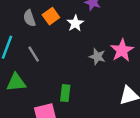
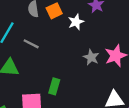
gray line: (34, 54) -> (31, 44), turned -42

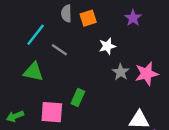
white star: (76, 22) -> (107, 46), moved

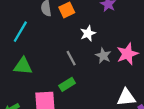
gray line: (59, 50) -> (71, 58), moved, turned 35
green rectangle: (78, 98) -> (67, 84), turned 42

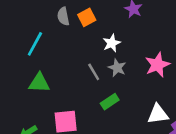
gray star: (103, 56) -> (117, 68), moved
green rectangle: (67, 84) -> (110, 102), moved

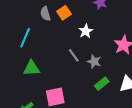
gray star: (117, 68) -> (94, 62), moved
green rectangle: (110, 102) -> (102, 84), moved

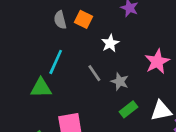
orange square: (64, 13) -> (84, 19), turned -32
cyan line: (25, 38) -> (56, 62), moved

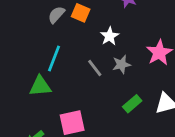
gray semicircle: (60, 20) -> (56, 15), turned 60
gray star: (120, 81) -> (121, 64), moved, turned -30

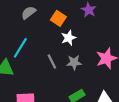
orange square: (81, 13) -> (58, 18), moved

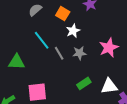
cyan line: (20, 48) -> (42, 40), moved, turned -66

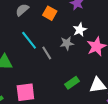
white star: (73, 31) -> (80, 30), moved
gray star: (79, 53) -> (67, 43), moved

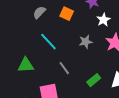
white star: (80, 30) -> (103, 20), moved
gray line: (47, 53) -> (64, 68), moved

